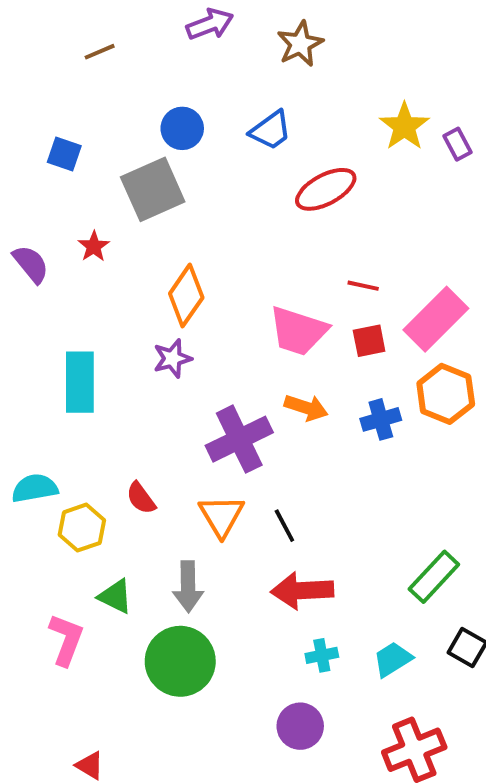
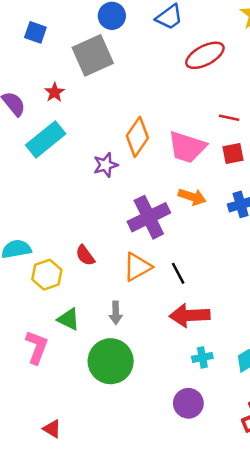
orange diamond: (186, 296) -> (137, 137), moved
cyan rectangle: (80, 382) -> (46, 139), moved, turned 51
orange triangle: (222, 516) -> (137, 267), turned 32
gray arrow: (188, 587) -> (116, 313), size x0.7

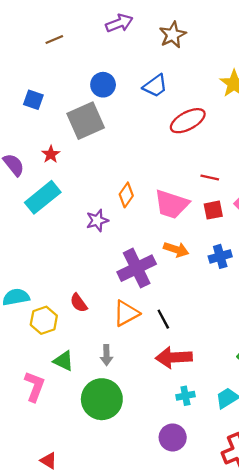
orange diamond: (137, 137) -> (126, 195), size x0.7

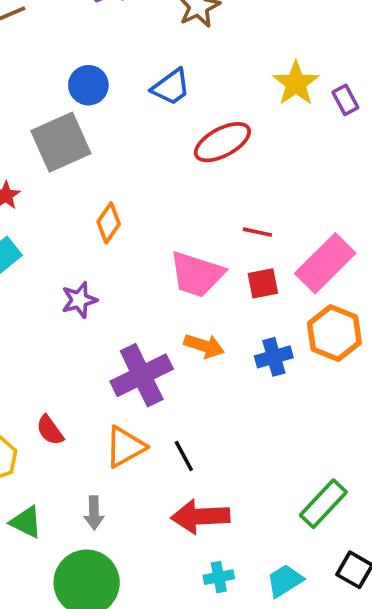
orange diamond: (126, 195) -> (109, 223), moved

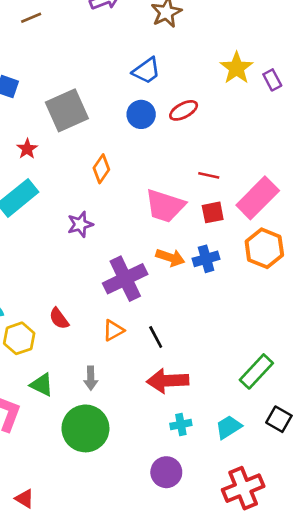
blue circle: (88, 85) -> (141, 114), moved
red ellipse: (222, 142) -> (184, 110), size x0.7
blue cross: (274, 357) -> (206, 259), moved
orange triangle: (125, 447) -> (113, 330), size x0.7

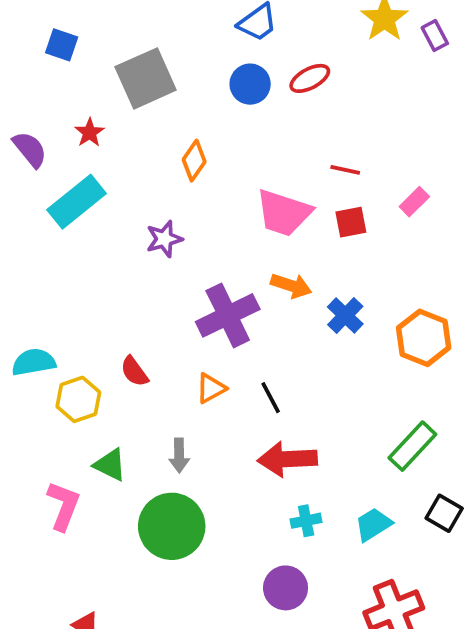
pink rectangle: (258, 198) -> (414, 202), size x0.5
orange hexagon: (264, 248) -> (424, 338), moved
blue cross: (206, 259) -> (345, 315), moved, turned -30

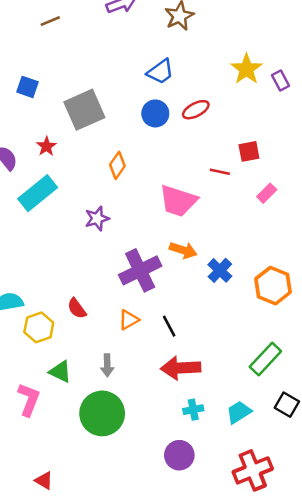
red square: (351, 222) -> (249, 151), moved

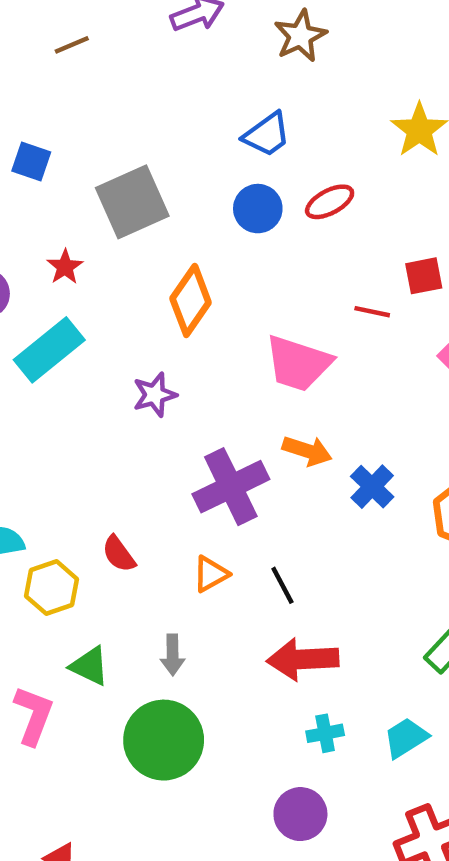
orange diamond: (117, 165) -> (191, 300), size x1.4

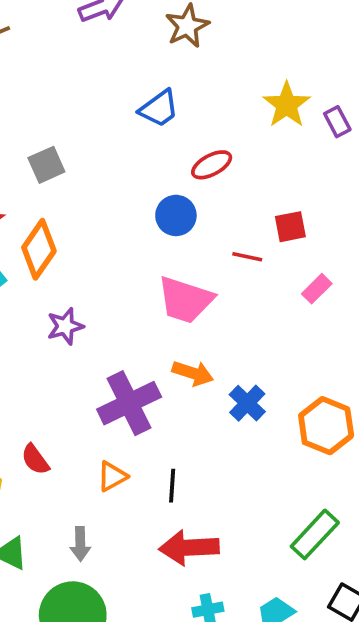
gray square: (132, 202) -> (46, 165), size x0.6
blue circle: (258, 209) -> (176, 215), moved
orange diamond: (191, 300) -> (39, 249), moved
black line: (282, 585) -> (172, 486), turned 32

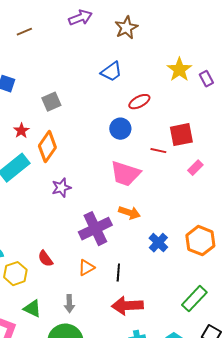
red square: (290, 227) -> (181, 135), size x1.4
blue cross: (247, 403) -> (158, 243), moved

